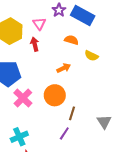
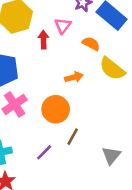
pink triangle: (39, 24) -> (63, 26), moved
yellow semicircle: (91, 56) -> (112, 69), size x1.5
purple line: (64, 133) -> (44, 152), moved

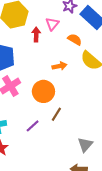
gray triangle: (111, 155) -> (85, 145), moved

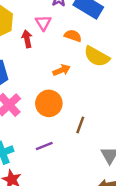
brown line: (56, 114) -> (80, 125), moved
purple line: (33, 126) -> (44, 146), turned 32

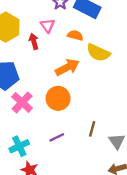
orange arrow: (62, 70) -> (67, 67), size x1.5
brown line: (80, 125) -> (92, 129), moved

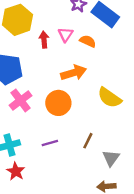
pink triangle: (48, 26) -> (65, 35), moved
yellow semicircle: (98, 53) -> (109, 98), moved

